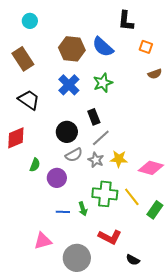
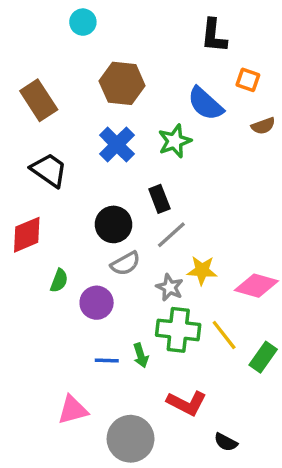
cyan circle: (30, 21) -> (83, 22), moved
blue semicircle: (103, 47) -> (205, 104), moved
gray star: (96, 160) -> (170, 287), moved

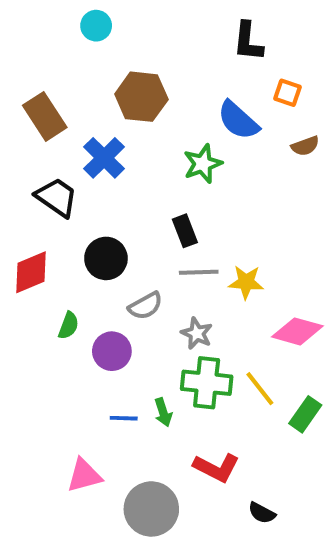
blue cross: (117, 145) -> (104, 158), moved
black circle: (114, 224) -> (106, 258), moved
gray line: (171, 235) -> (199, 272), turned 40
yellow star: (202, 270) -> (246, 282), moved

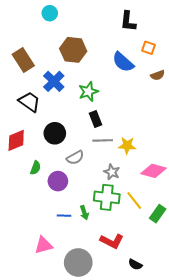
green star: (203, 164) -> (88, 92), moved
gray star: (197, 333) -> (112, 172), moved

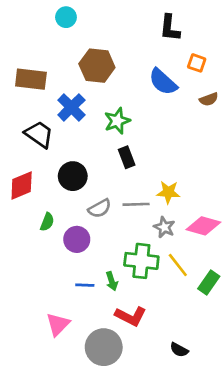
brown rectangle: (23, 60) -> (31, 79), turned -50
gray line: (103, 140) -> (136, 204), moved
gray star: (112, 172) -> (164, 227), moved
red L-shape: (112, 241) -> (131, 316), moved
pink triangle: (44, 245) -> (58, 324), turned -30

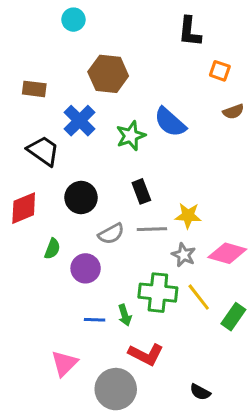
brown rectangle: (31, 79) -> (34, 89), size x0.7
blue semicircle: (163, 82) -> (170, 122), moved
black rectangle: (127, 157) -> (141, 191), moved

